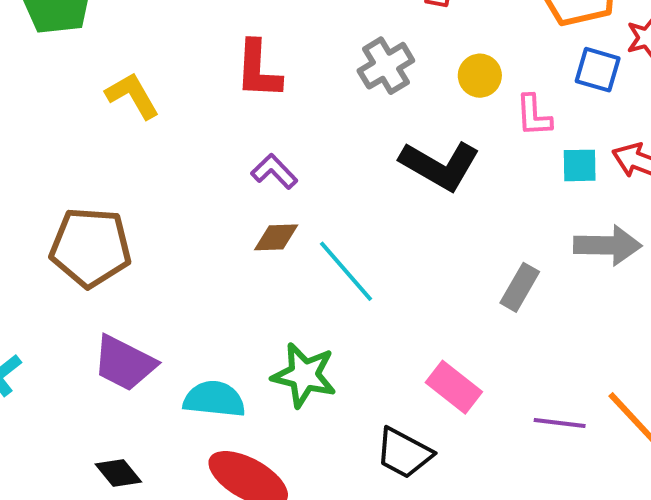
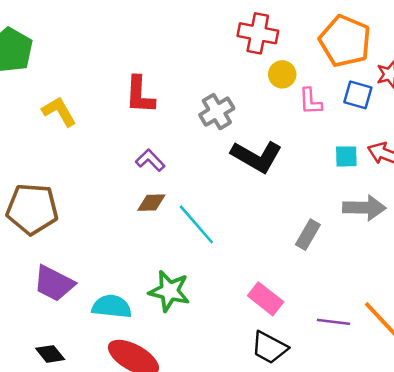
gray cross: (386, 66) -> (217, 112), moved
yellow circle: (480, 76) -> (282, 74), moved
pink L-shape: (534, 116) -> (310, 101), moved
black trapezoid: (404, 453) -> (269, 347), moved

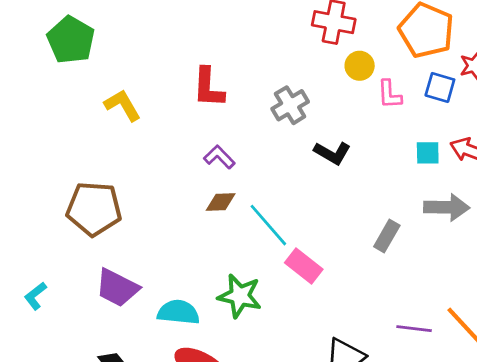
black L-shape: (257, 156) -> (332, 153), size x0.7
pink rectangle: (266, 299) -> (304, 266), moved

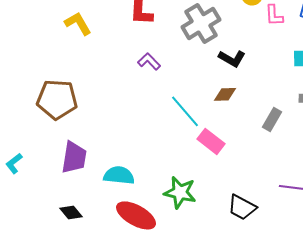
gray cross: (290, 105) -> (201, 23), size x1.4
brown diamond: (221, 202) -> (225, 94), moved
purple trapezoid: (117, 288) -> (74, 157), turned -108
green star: (240, 296) -> (180, 192), moved

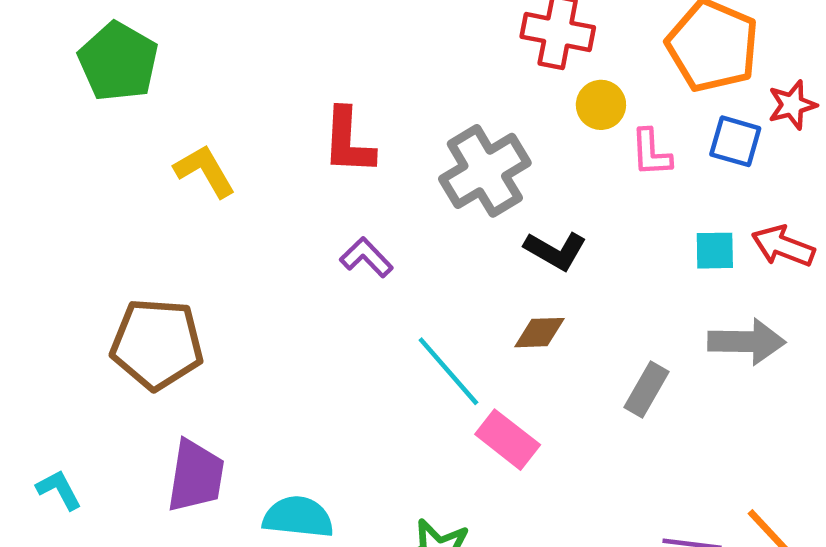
cyan L-shape: (14, 163) -> (59, 490), turned 100

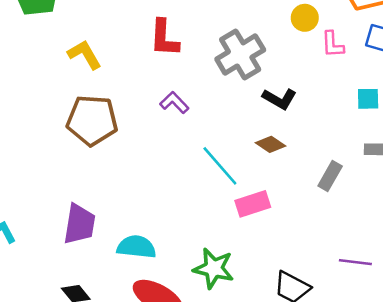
brown diamond: (539, 333) -> (271, 144), turned 36
brown pentagon: (157, 344) -> (92, 120), moved
pink rectangle: (508, 440) -> (253, 204), turned -56

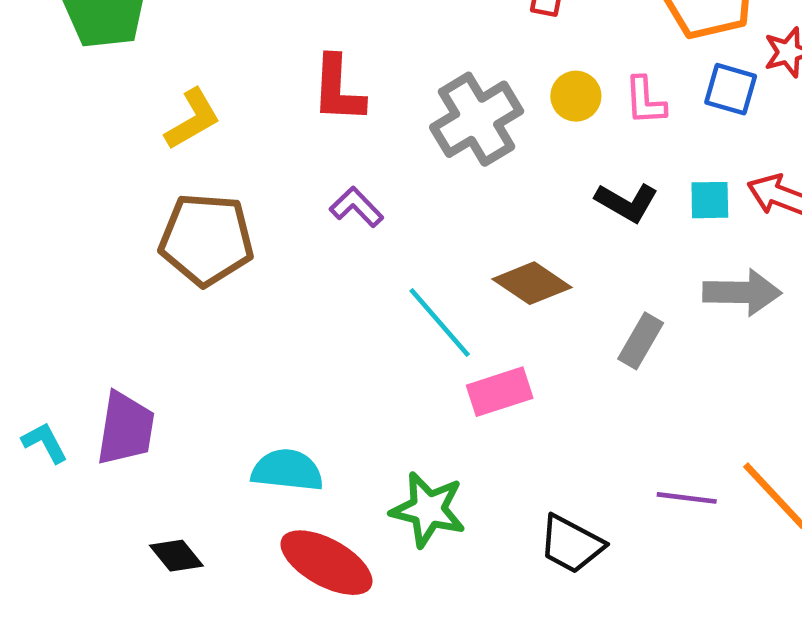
yellow circle: (305, 18) -> (576, 96), moved
yellow L-shape: (85, 55) -> (193, 119), turned 90
black L-shape: (279, 99) -> (627, 202), moved
brown diamond: (271, 144) -> (532, 283), size x1.4
purple trapezoid: (79, 224) -> (126, 429), moved

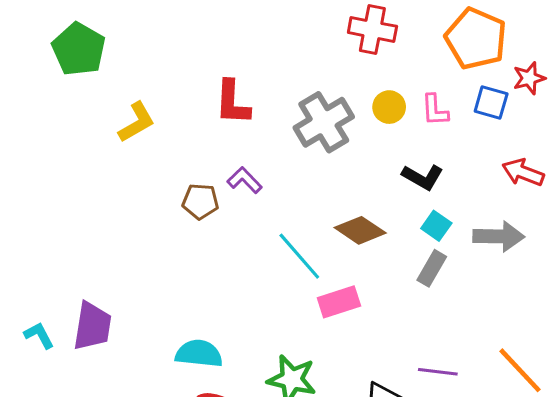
cyan square: (710, 200) -> (436, 226), moved, turned 36
brown pentagon: (206, 239) -> (200, 201), moved, size x0.6
purple line: (687, 498) -> (438, 372), moved

